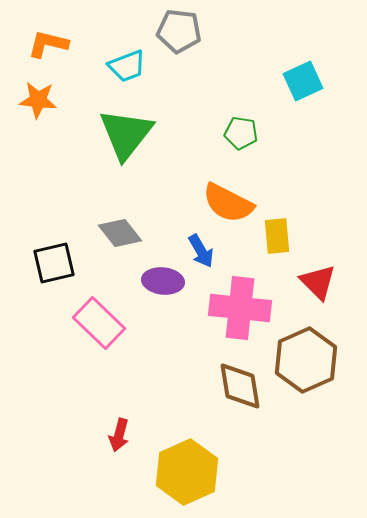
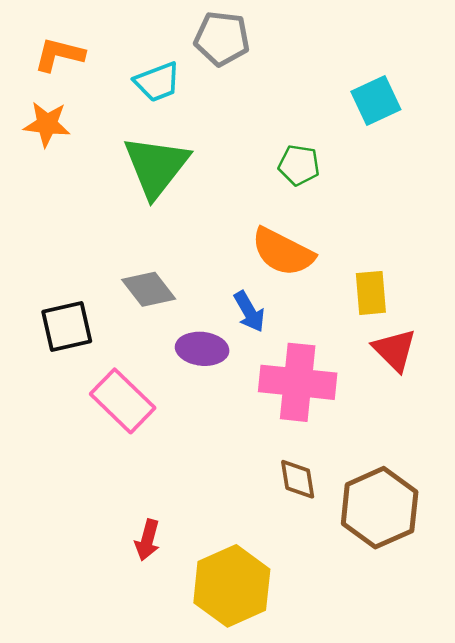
yellow rectangle: (277, 236) -> (371, 293), moved
brown hexagon: (306, 360) -> (380, 508), moved
brown diamond: (240, 386) -> (298, 479), size x0.7

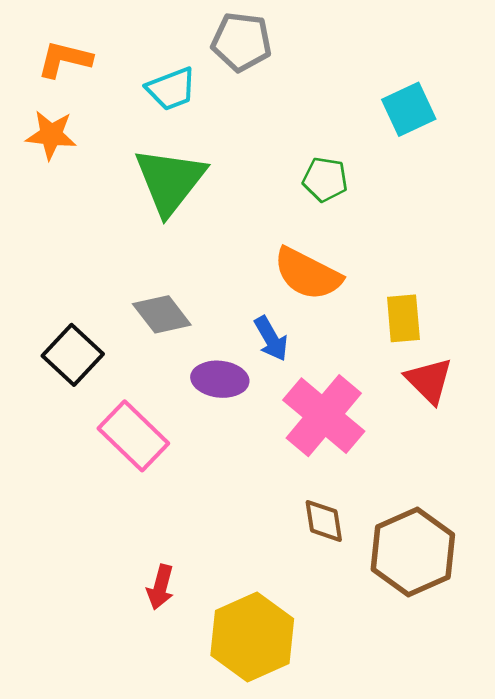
black square: (67, 326) -> (73, 355), turned -34
pink cross: (298, 382) -> (324, 416), turned 34

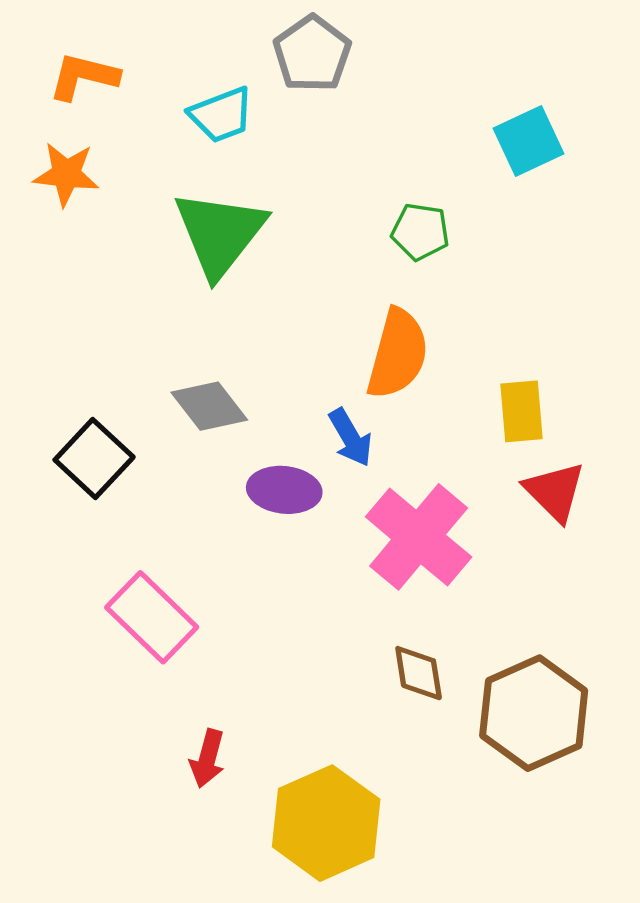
gray pentagon: (241, 42) -> (312, 54), turned 30
orange semicircle: (308, 274) -> (398, 354), turned -102
pink rectangle: (133, 436) -> (152, 617), moved

